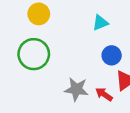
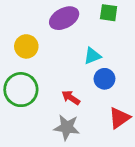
blue circle: (112, 55) -> (104, 79), moved
red arrow: (104, 94) -> (71, 98), moved

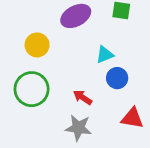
red triangle: (119, 118) -> (132, 118), turned 45

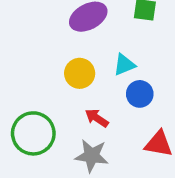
yellow circle: (37, 45) -> (80, 73), moved
green circle: (32, 89) -> (33, 133), moved

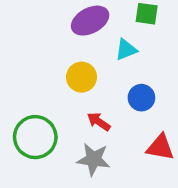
cyan triangle: (124, 65) -> (126, 50), moved

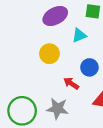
red arrow: (99, 122) -> (71, 83), moved
green circle: (35, 137) -> (22, 111), moved

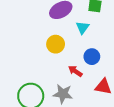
cyan triangle: (79, 35) -> (83, 28), turned -32

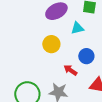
cyan triangle: (83, 28) -> (77, 28), turned 40

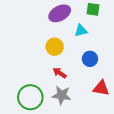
red arrow: (70, 70) -> (60, 73), moved

